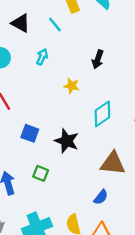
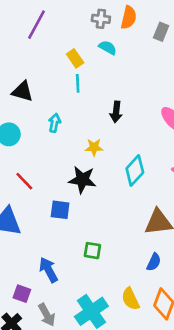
cyan line: (55, 24) -> (78, 83), moved, turned 49
black star: (67, 141) -> (82, 180), moved
green square: (41, 173) -> (92, 251), moved

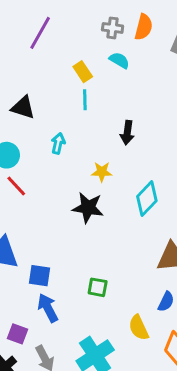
red line: (24, 181) -> (16, 186), moved
blue square: (60, 210) -> (40, 276), moved
yellow semicircle: (130, 299) -> (139, 328), moved

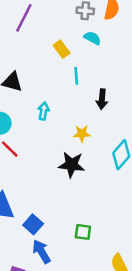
cyan line: (85, 100) -> (76, 76), moved
blue square: (40, 276) -> (33, 224), turned 36

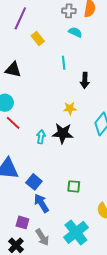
yellow rectangle: (62, 49) -> (38, 39), moved
cyan arrow: (44, 111) -> (41, 137), moved

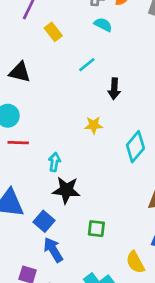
cyan line: (64, 63) -> (87, 65), turned 56
red line: (13, 123) -> (18, 143), turned -42
black star: (63, 133) -> (66, 190), moved

